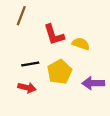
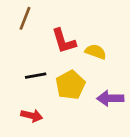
red arrow: (27, 88) -> (32, 116), moved

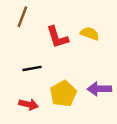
yellow semicircle: (96, 52) -> (90, 34), moved
yellow pentagon: (70, 85) -> (63, 94), moved

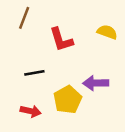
yellow semicircle: (90, 34) -> (107, 32), moved
purple arrow: (99, 89) -> (96, 83), moved

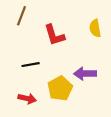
yellow semicircle: (107, 32) -> (95, 28), turned -120

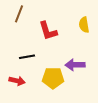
yellow pentagon: (60, 88) -> (53, 78), turned 30
red arrow: (27, 99) -> (17, 81), moved

